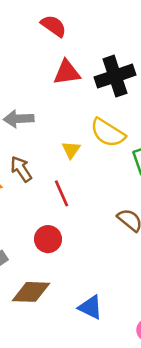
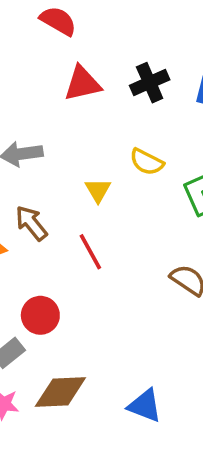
black cross: (115, 76) -> (150, 83), size x0.7
yellow semicircle: (108, 133) -> (147, 162), size x0.7
red circle: (48, 239) -> (40, 315), moved

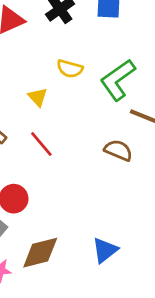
blue triangle: (145, 406) -> (105, 250), turned -48

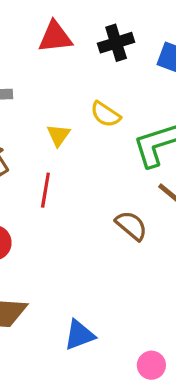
red line: (41, 144) -> (45, 190), turned 32

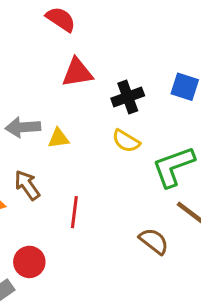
black cross: (116, 43) -> (128, 97), moved
yellow triangle: (58, 135) -> (59, 138), moved, turned 50

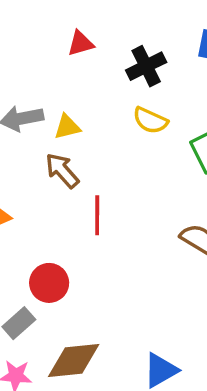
red triangle: (77, 73) -> (81, 43), size x0.7
brown arrow: (27, 185) -> (62, 170), moved

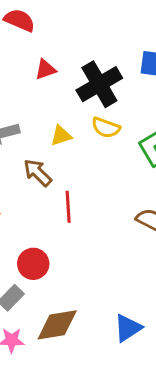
black cross: (146, 66) -> (99, 84), size x1.4
yellow triangle: (67, 127) -> (61, 136), moved

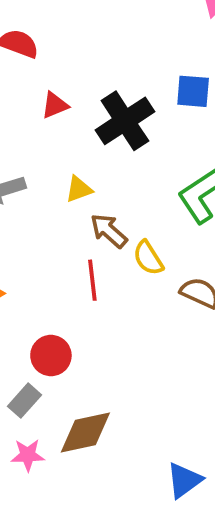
yellow semicircle: (106, 128) -> (148, 258), moved, turned 40
brown arrow: (38, 173) -> (109, 231), moved
blue triangle: (128, 328) -> (184, 480), moved

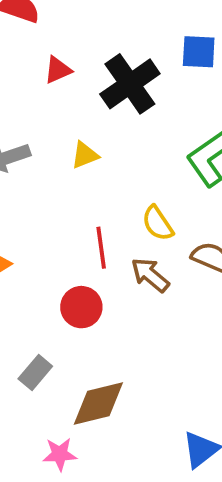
brown arrow: (109, 231) -> (150, 275), moved
red circle: (51, 356) -> (81, 307), moved
pink star: (28, 455) -> (60, 454), moved

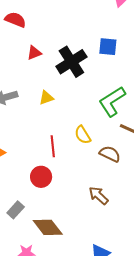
brown arrow: (150, 275) -> (98, 196), moved
brown diamond: (98, 403) -> (48, 227), turned 64

